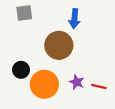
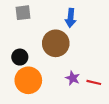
black circle: (21, 70) -> (20, 57), moved
orange circle: (44, 84) -> (28, 80), moved

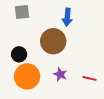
purple star: (73, 78) -> (60, 74), moved

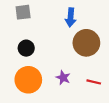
brown circle: (53, 41) -> (86, 43), moved
black circle: (19, 54) -> (26, 48), moved

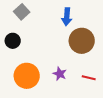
gray square: (23, 12) -> (22, 12), turned -35
black circle: (26, 48) -> (13, 41), moved

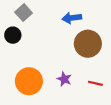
blue arrow: (67, 17) -> (72, 18), turned 78
black circle: (13, 41) -> (13, 35), moved

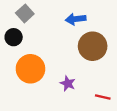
orange circle: (29, 81) -> (30, 69), moved
red line: (95, 83) -> (103, 97), moved

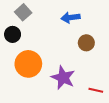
brown circle: (93, 46) -> (86, 43), size x0.6
purple star: (68, 83) -> (63, 78), size x1.6

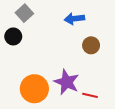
orange circle: (28, 64) -> (34, 89), moved
red line: (96, 90) -> (90, 95), moved

